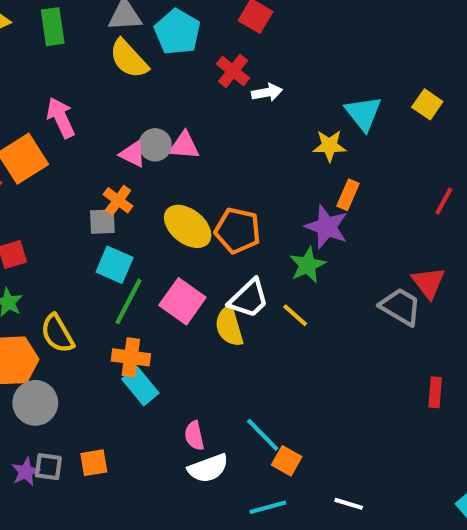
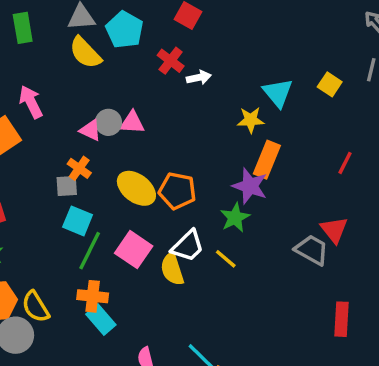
orange rectangle: (348, 195) -> (267, 160), size x1.5
yellow semicircle: (57, 334) -> (36, 307), moved
red rectangle: (435, 392) -> (342, 319), size x1.4

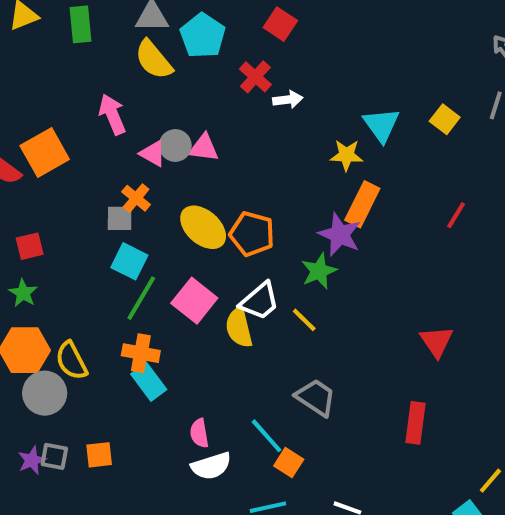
pink arrow: (31, 102) -> (112, 114), moved
red triangle: (334, 230) -> (437, 341), moved
gray trapezoid: (312, 250) -> (316, 398), moved
red rectangle: (342, 319) -> (415, 423), moved

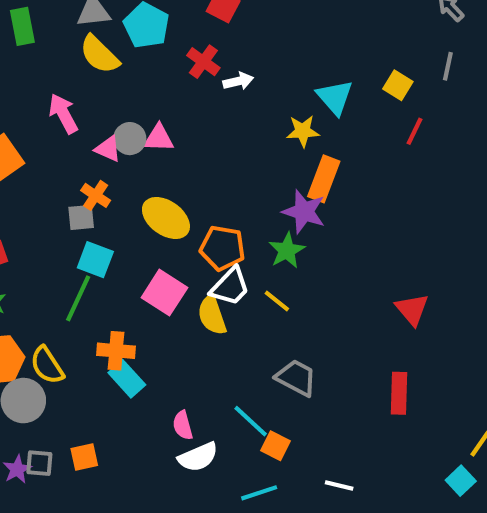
red line: (456, 215) -> (414, 131), moved
orange pentagon: (252, 234) -> (222, 248), moved
green line: (141, 298) -> (78, 298), moved

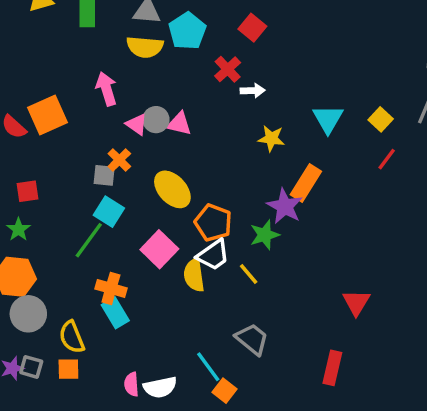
yellow semicircle: (99, 55) -> (145, 47), turned -51
yellow star: (303, 131) -> (271, 139), moved
yellow semicircle: (47, 365) -> (72, 337), moved
pink semicircle: (183, 425) -> (132, 384), moved

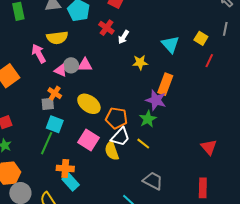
yellow semicircle: (145, 47) -> (57, 38), moved
white arrow: (253, 91) -> (123, 37), turned 136

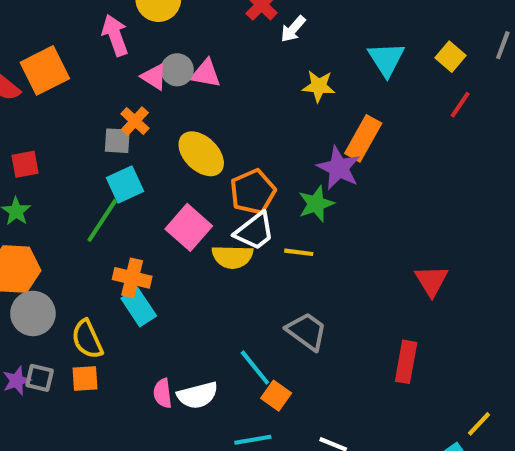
orange pentagon: (116, 118) -> (253, 192), turned 30
cyan square: (55, 124) -> (125, 185), turned 36
yellow line: (143, 144) -> (299, 252), turned -40
yellow semicircle: (112, 151) -> (232, 257), turned -78

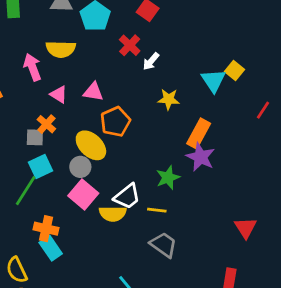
yellow square: (451, 57) -> (234, 70), moved
gray circle: (177, 70) -> (80, 167), moved
purple star: (339, 168) -> (200, 157), moved
orange pentagon: (253, 192) -> (115, 122), moved
gray trapezoid: (307, 331) -> (164, 245), moved

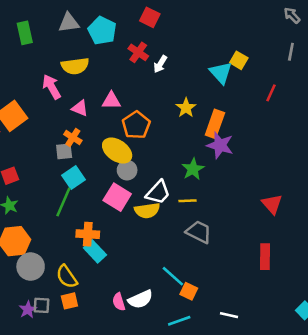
yellow star: (169, 99) -> (186, 108), moved, turned -30
gray circle: (80, 167) -> (127, 170), moved

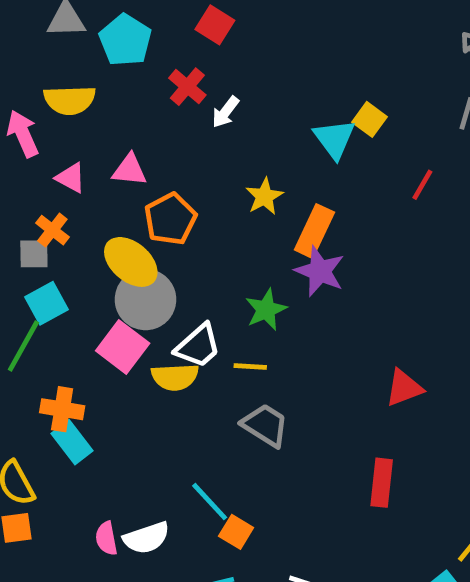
gray circle: (127, 170) -> (145, 300), size x1.6
red triangle: (272, 204) -> (404, 388), turned 45

